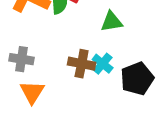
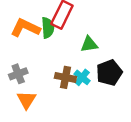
gray cross: (22, 59) -> (18, 74), turned -30
black pentagon: (137, 79) -> (109, 73), moved

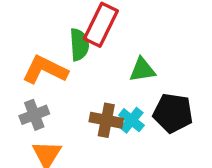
orange L-shape: (25, 28) -> (45, 70), moved
black pentagon: (109, 73) -> (173, 113), turned 30

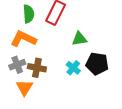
green semicircle: (79, 45) -> (29, 14), moved
brown cross: (106, 120) -> (37, 68), moved

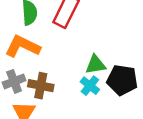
green triangle: (79, 39) -> (95, 65), moved

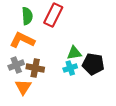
cyan cross: (90, 86) -> (70, 68), turned 32

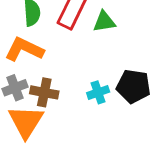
green triangle: (74, 53) -> (104, 22), moved
orange triangle: (23, 87) -> (26, 122), size x1.4

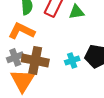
brown cross: (44, 92) -> (35, 60), size x1.4

